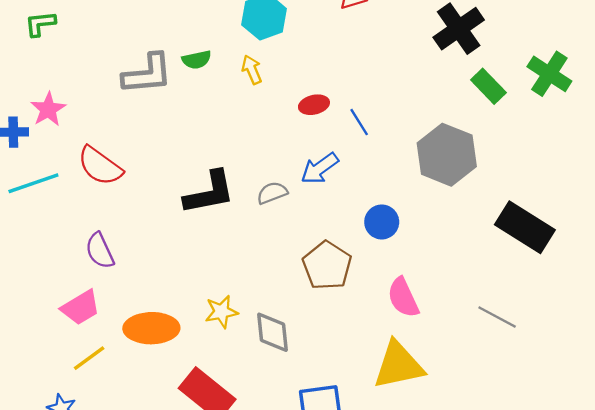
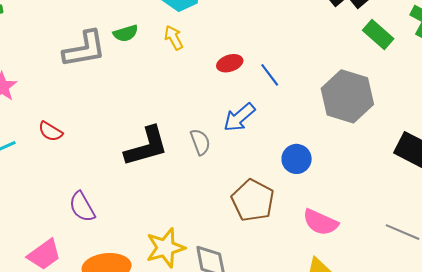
red semicircle: (100, 166) -> (50, 132), size x0.6
gray semicircle: (272, 193) -> (200, 142), turned 96
purple semicircle: (100, 251) -> (82, 207), moved
pink semicircle: (403, 298) -> (320, 222), turned -36
yellow star: (221, 312) -> (165, 248), size x1.4

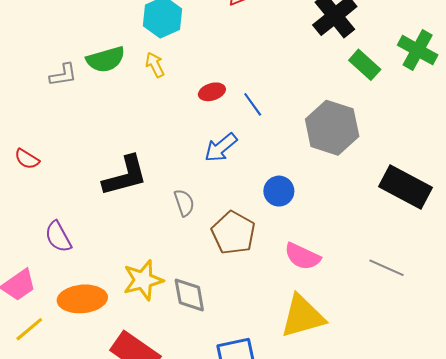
green semicircle: (126, 33) -> (106, 59), size x1.5
gray L-shape: (84, 49) -> (63, 75), size x0.6
gray semicircle: (200, 142) -> (184, 203), moved

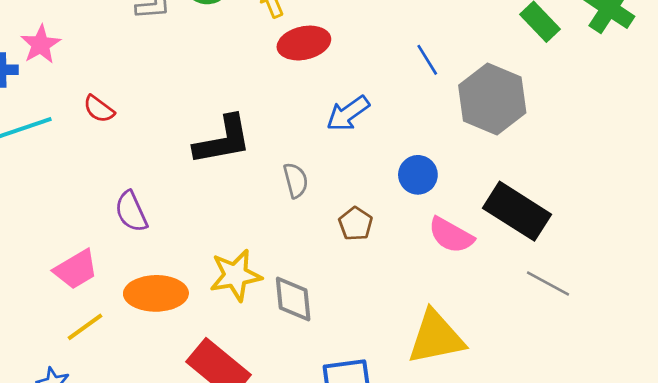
red ellipse: (212, 92) -> (304, 43), moved, size x1.5
blue line: (253, 104) -> (427, 60), moved
black rectangle: (405, 187) -> (517, 211), moved
brown pentagon: (233, 233) -> (356, 224), size x0.6
pink semicircle: (302, 256) -> (451, 235), moved

